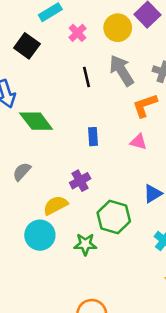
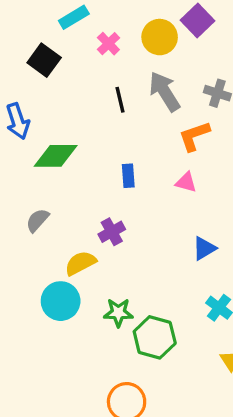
green diamond: (36, 121) -> (56, 156), turned -52
green hexagon: (114, 217) -> (155, 337), moved

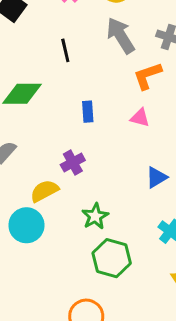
black line: (120, 100) -> (65, 50), moved
green star: (118, 313) -> (95, 216), moved, turned -30

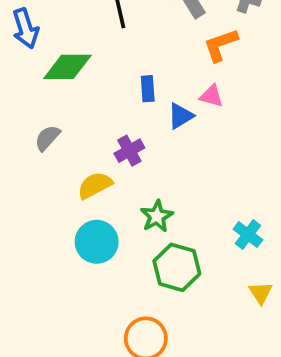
blue triangle: (156, 177) -> (180, 116), moved
cyan circle: (26, 225) -> (97, 242), moved

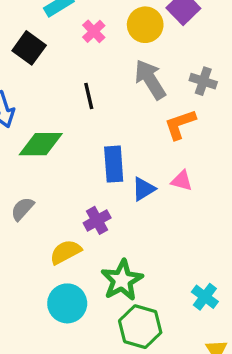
blue rectangle: (148, 89) -> (114, 164), size x1.5
pink triangle: (211, 96) -> (182, 181), moved
green star: (157, 216) -> (122, 280), size x1.4

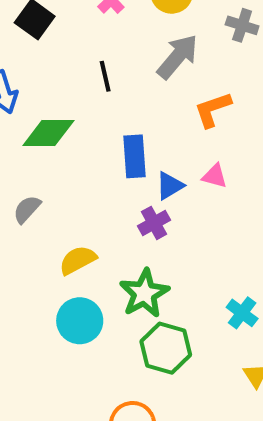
gray arrow: (150, 79) -> (178, 57), turned 72
gray cross: (203, 81) -> (242, 25), moved
purple cross: (97, 220) -> (154, 223), moved

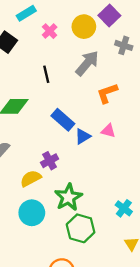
blue rectangle: (134, 156) -> (63, 120), turned -45
purple cross: (154, 223) -> (50, 161), moved

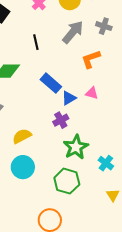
gray cross: (124, 45) -> (104, 26), moved
purple cross: (50, 161) -> (61, 120), moved
green star: (68, 197) -> (76, 147), moved

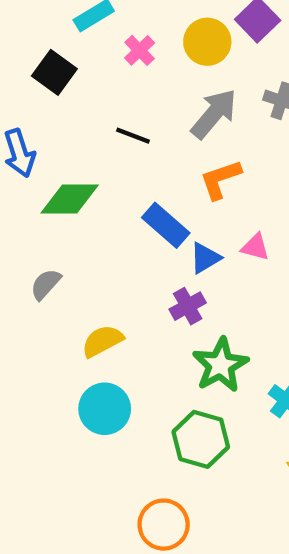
black line: (36, 42) -> (133, 136), turned -56
orange L-shape: (91, 59) -> (220, 179), moved

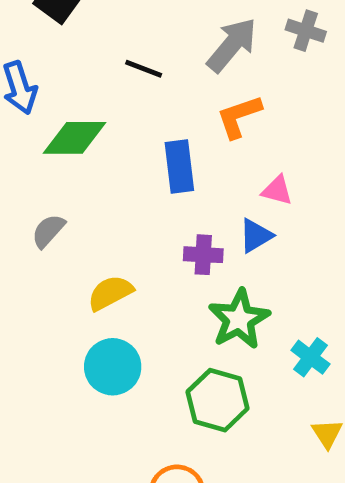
blue rectangle: (166, 225) -> (179, 167), turned 42
blue triangle: (205, 258) -> (256, 236), moved
purple cross: (188, 306) -> (203, 255), turned 32

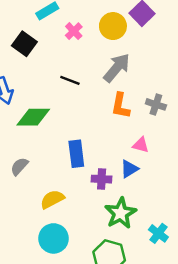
gray cross: (306, 31) -> (156, 104), moved
orange L-shape: (239, 116) -> (121, 106), turned -60
blue rectangle: (179, 167) -> (76, 154), moved

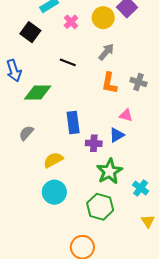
gray arrow: (117, 68) -> (106, 52), size x0.7

